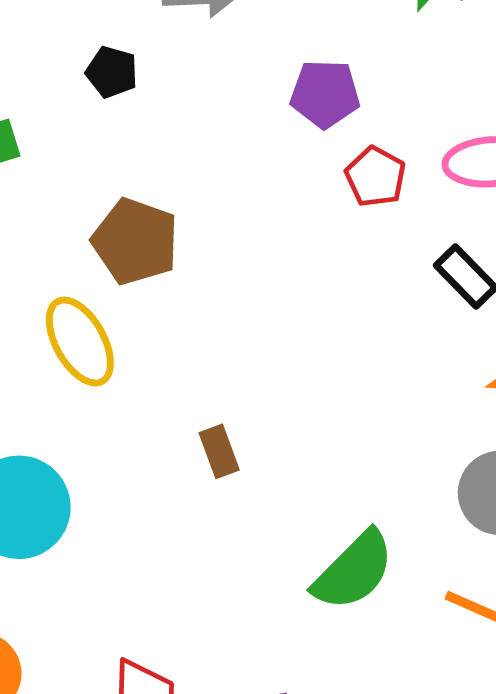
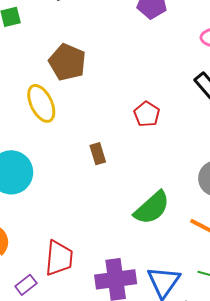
red pentagon: (376, 177) -> (147, 114), moved

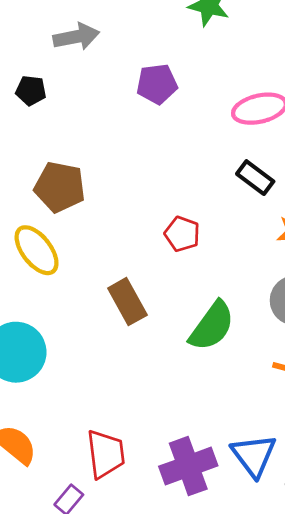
brown rectangle: (98, 154) -> (127, 302), size x1.5
green semicircle: (152, 208) -> (212, 326), moved

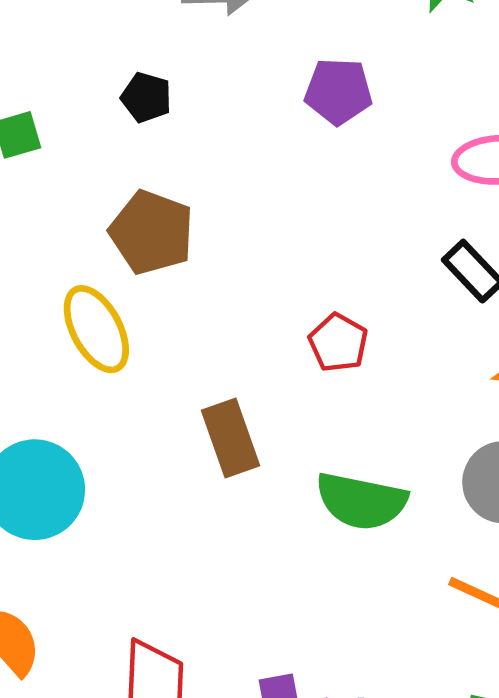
black pentagon: (31, 91) -> (146, 97), moved
green semicircle: (212, 326) -> (361, 501), turned 56

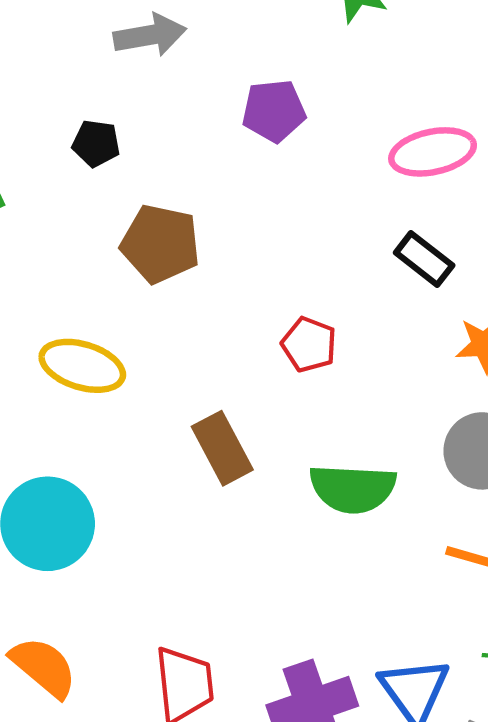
brown pentagon: (152, 232) -> (160, 244), moved
yellow ellipse: (96, 329) -> (82, 366), turned -36

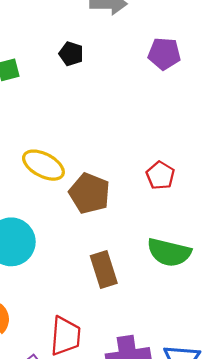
brown pentagon: (160, 244) -> (89, 193), moved
brown rectangle: (222, 448) -> (104, 270), moved

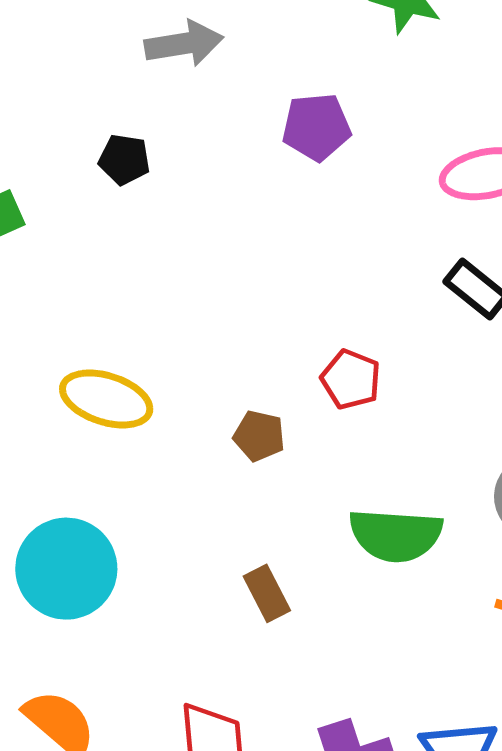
brown pentagon: (89, 193) -> (259, 436), moved, size x0.6
brown rectangle: (104, 270) -> (267, 593), size x0.7

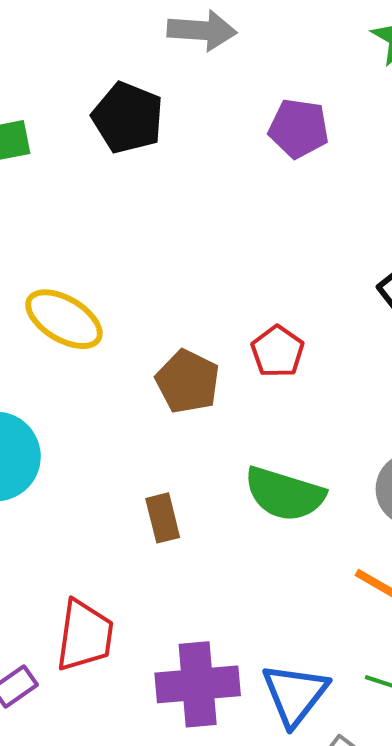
black pentagon: (124, 160) -> (128, 118), size x1.6
brown pentagon: (259, 436) -> (188, 382), size x1.4

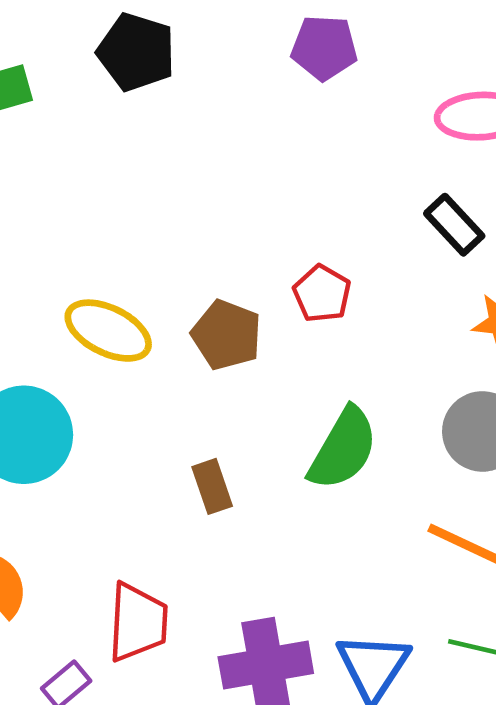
yellow ellipse: (64, 319) -> (108, 331), moved
green semicircle: (285, 494) -> (343, 449), turned -72

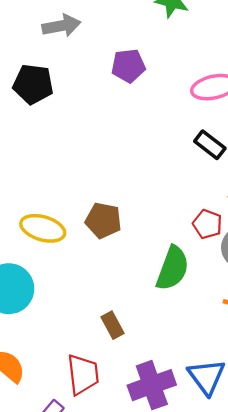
red pentagon: (322, 294) -> (207, 224), moved
brown rectangle: (212, 486) -> (112, 325), moved

